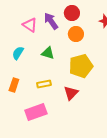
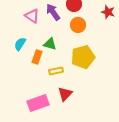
yellow rectangle: (44, 84) -> (56, 71), moved
orange rectangle: (14, 85) -> (37, 57), moved
red triangle: (71, 93) -> (65, 94), moved

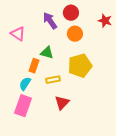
pink triangle: (32, 16) -> (18, 34), moved
cyan semicircle: (20, 44) -> (25, 84), moved
pink rectangle: (38, 103) -> (23, 106), moved, turned -50

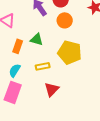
orange rectangle: (34, 66) -> (18, 46), moved
yellow pentagon: (80, 66) -> (70, 52), turned 30

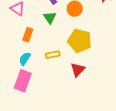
green triangle: (37, 39) -> (50, 18), moved, turned 40
red triangle: (52, 89) -> (78, 70), moved

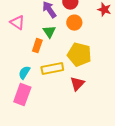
orange rectangle: (28, 35) -> (37, 46), moved
yellow rectangle: (53, 55) -> (52, 69), size x1.5

